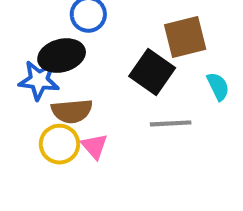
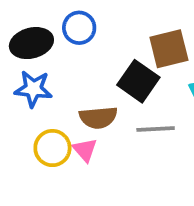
black ellipse: (62, 56) -> (31, 43), moved
brown semicircle: (72, 111) -> (98, 117), moved

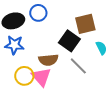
gray line: (156, 129) -> (78, 66), turned 48
pink triangle: (85, 150) -> (41, 77), size x1.5

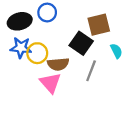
gray line: (78, 66) -> (91, 71), turned 66
yellow circle: (24, 76) -> (37, 53), moved

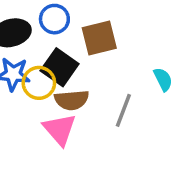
brown square: (99, 25) -> (99, 38), moved
black square: (81, 43) -> (60, 67), moved

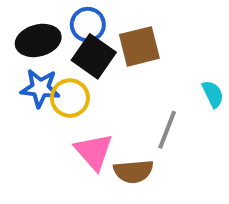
black square: (60, 67) -> (94, 56), moved
brown semicircle: (72, 100) -> (133, 171), moved

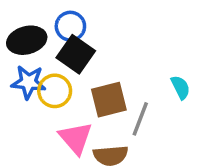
brown square: (139, 46) -> (109, 100), moved

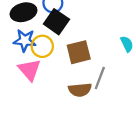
gray line: (140, 119) -> (100, 78), moved
pink triangle: (76, 138) -> (29, 70), moved

